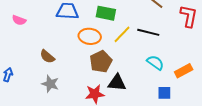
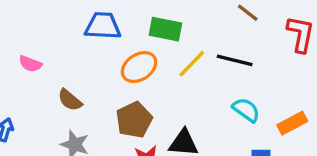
pink semicircle: (19, 20) -> (30, 64), moved
orange ellipse: (90, 36) -> (139, 67), turned -40
brown pentagon: (101, 62) -> (134, 120), moved

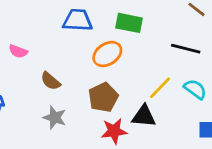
yellow line: (192, 64) -> (160, 88), moved

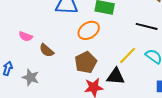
pink semicircle: (18, 51) -> (26, 36), moved
gray star: (55, 118) -> (31, 77), moved

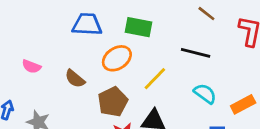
brown semicircle: (47, 50) -> (75, 79), moved
yellow line: (128, 55) -> (155, 79), moved

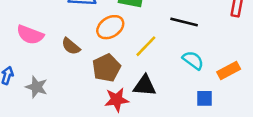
pink semicircle: (31, 66) -> (30, 35), size x1.5

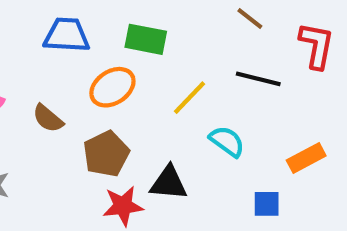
black line: (184, 22) -> (258, 79), moved
yellow line: (146, 46) -> (190, 98), moved
cyan semicircle: (193, 60) -> (227, 141), moved

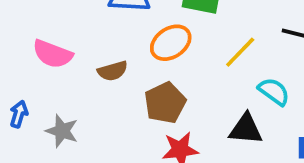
brown semicircle: (48, 118) -> (113, 71), turned -56
black triangle: (169, 183) -> (246, 129), moved

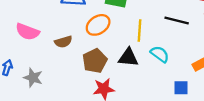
yellow line: (240, 52) -> (140, 31), turned -40
black triangle: (246, 129) -> (128, 57), moved

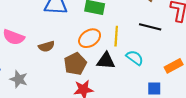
orange ellipse: (98, 25) -> (90, 38), moved

